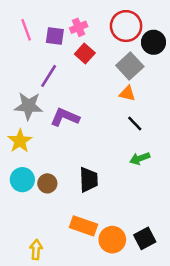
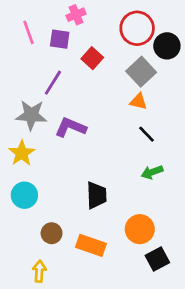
pink cross: (79, 27) -> (76, 15), moved
brown circle: (47, 183) -> (52, 233), moved
orange circle: (112, 240) -> (140, 229), moved

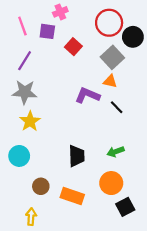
purple line: (53, 83) -> (25, 61), moved
purple L-shape: (71, 127) -> (87, 95), moved
yellow star: (22, 153) -> (30, 121), moved
green arrow: (152, 172) -> (116, 152), moved

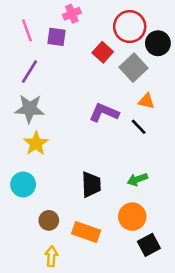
red square: (73, 47) -> (103, 52), moved
orange triangle: (110, 81) -> (146, 101), moved
yellow arrow: (31, 217) -> (51, 256), moved

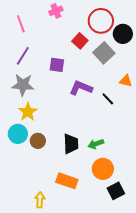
purple square: (56, 37) -> (57, 65), moved
orange triangle: (146, 101) -> (126, 81), moved
green arrow: (137, 179) -> (96, 144), moved
cyan circle: (23, 184) -> (18, 134), moved
brown circle: (49, 220) -> (38, 141), moved

